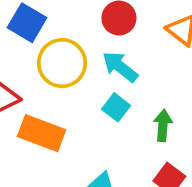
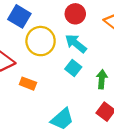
orange rectangle: (42, 133) -> (28, 84), size x0.6

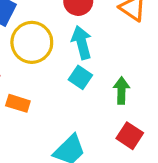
cyan arrow: (76, 43) -> (82, 43), turned 40

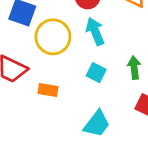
cyan square: (80, 77) -> (96, 73), moved

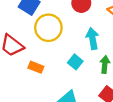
cyan arrow: (95, 31) -> (92, 39), moved

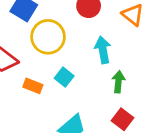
cyan square: (75, 62) -> (64, 77), moved

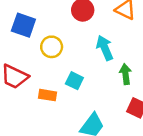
yellow circle: (48, 37) -> (52, 47), size x0.7

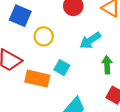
cyan arrow: (105, 48) -> (90, 40), turned -105
orange rectangle: (48, 95) -> (37, 79), size x1.5

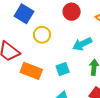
cyan square: (62, 68) -> (63, 69), moved, turned 32

